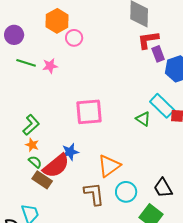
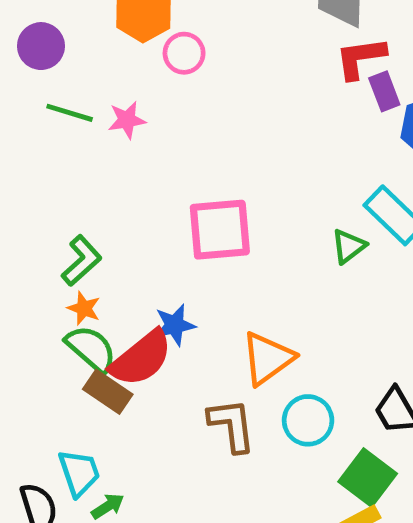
green triangle: (143, 119) -> (349, 246), turned 49
green semicircle: (35, 162) -> (91, 349), size x1.6

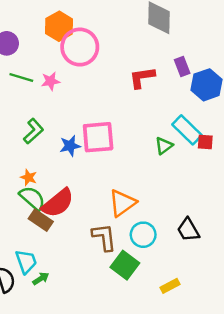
pink circle: (184, 53) -> (80, 47), size x1.8
red L-shape: (360, 58) -> (142, 77), moved
green L-shape: (82, 261) -> (33, 131), moved
blue star: (175, 325) -> (70, 146), moved
green square: (368, 478) -> (125, 265), moved

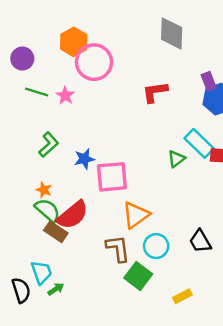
purple rectangle: (182, 67) -> (209, 81), moved
pink star: (51, 81) -> (65, 96), turned -30
pink square: (98, 137) -> (112, 177), moved

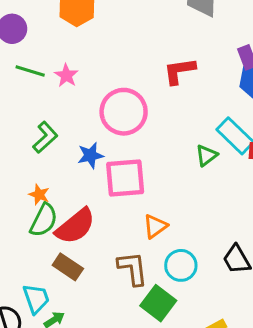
pink circle: (94, 62) -> (124, 112), moved
green semicircle: (47, 210) -> (44, 220), turned 76
orange triangle: (136, 215) -> (155, 226), size x0.7
brown rectangle: (56, 232) -> (68, 267), moved

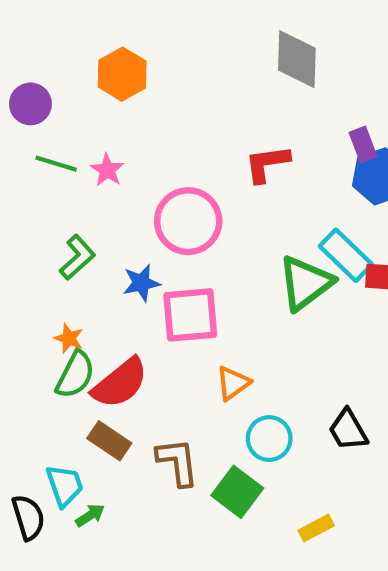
green triangle: (206, 155) -> (305, 283), size x1.8
brown L-shape: (133, 268) -> (178, 462), moved

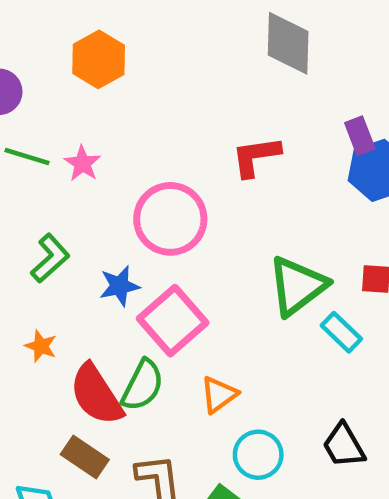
cyan rectangle: (346, 255) -> (341, 332), moved, size x0.7
pink square: (190, 315) -> (173, 321), turned -36
green semicircle: (75, 375) -> (143, 385), moved
red semicircle: (120, 383) -> (96, 395), turned 96

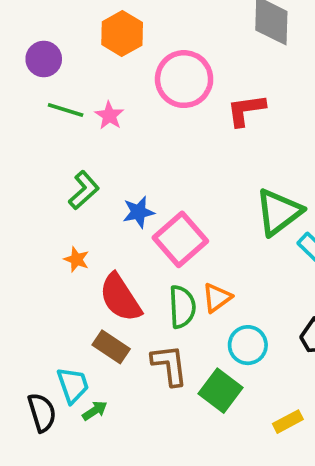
pink circle: (170, 219) -> (184, 79), moved
green semicircle: (143, 385) -> (182, 307), moved, turned -30

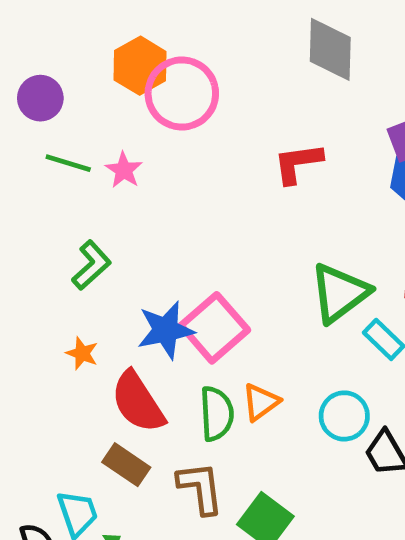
pink circle: (184, 79) -> (182, 93), moved
blue star: (138, 212) -> (166, 330), moved, size x1.4
cyan circle: (248, 345) -> (344, 416), moved

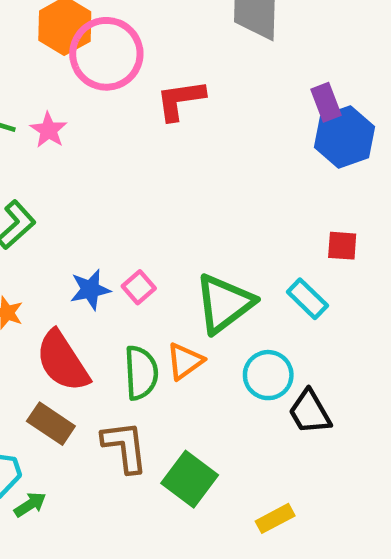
red L-shape: (298, 163) -> (180, 100), moved
green triangle: (340, 293) -> (224, 303), moved
pink square: (214, 328) -> (139, 287), size x0.5
blue star: (166, 330) -> (90, 290), size x0.7

